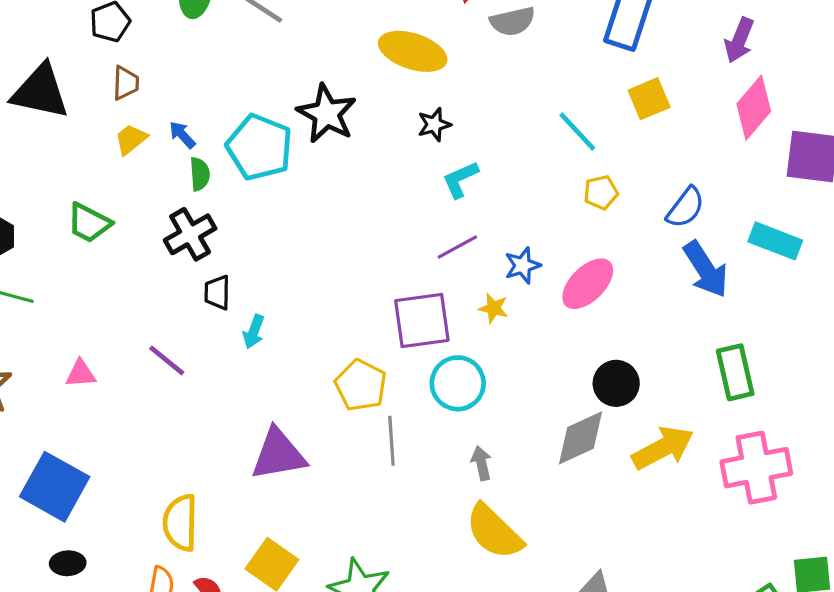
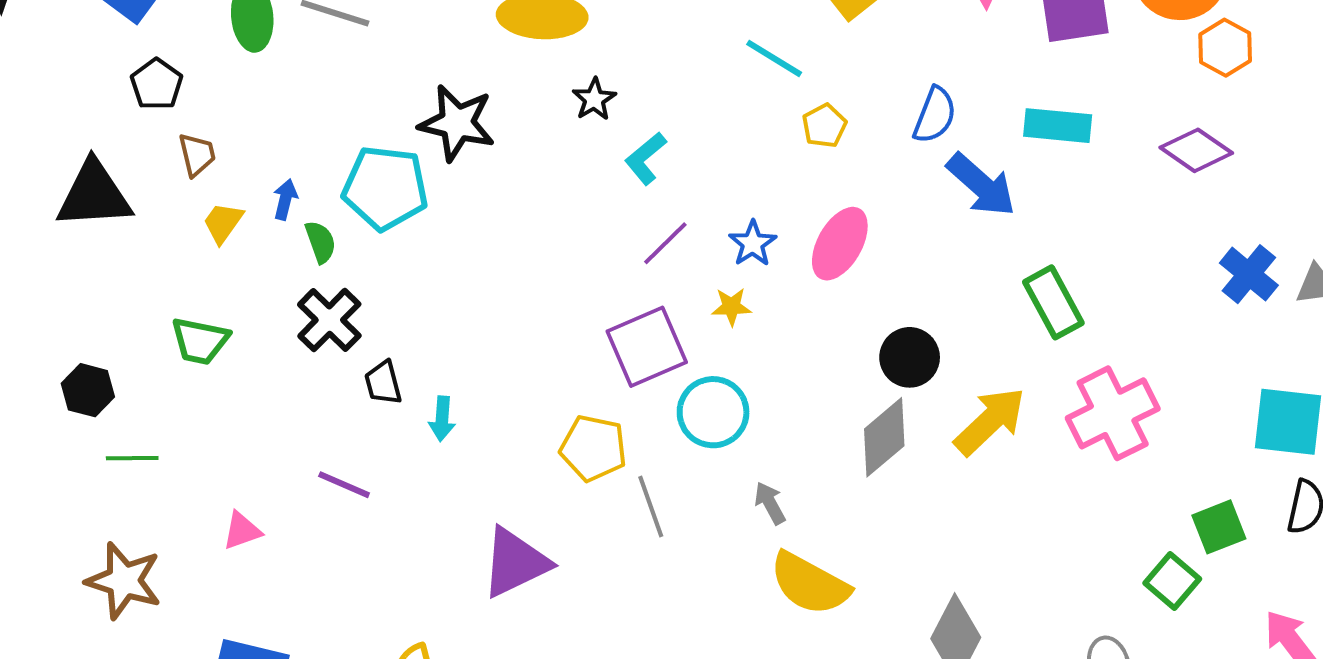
blue arrow: (182, 135) -> (285, 199), turned 72

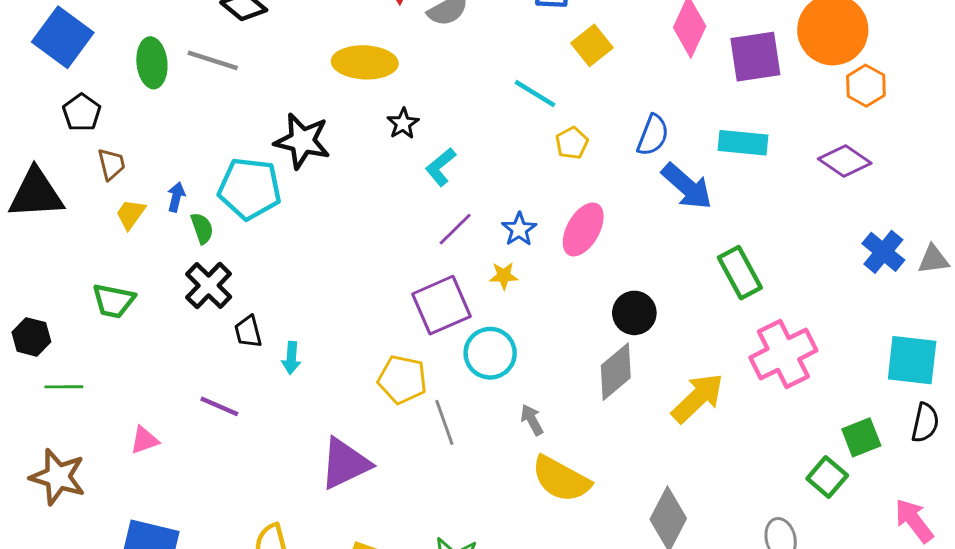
yellow arrow: (990, 421) -> (698, 398), moved

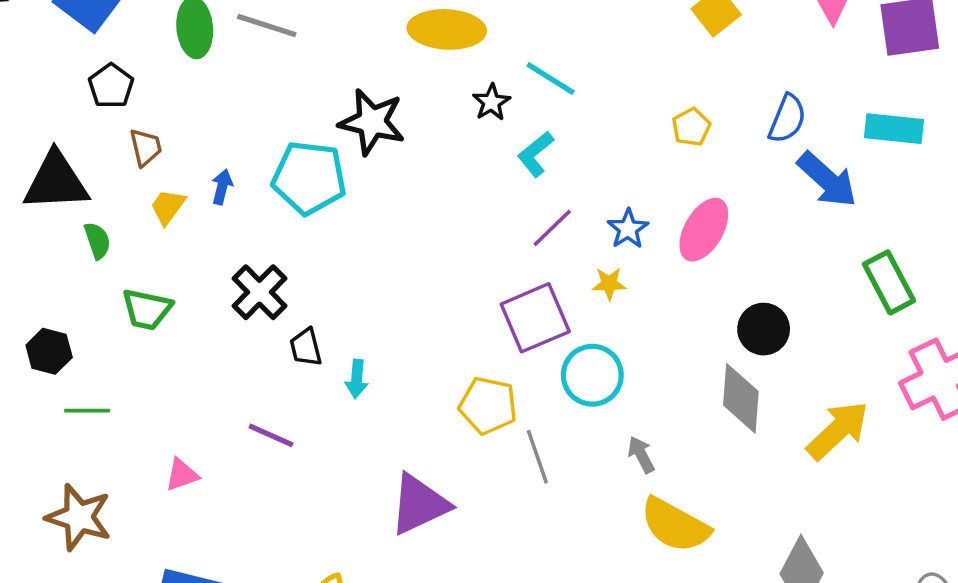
cyan line: (535, 94) -> (551, 78), moved
green semicircle: (202, 228) -> (97, 241), moved
gray diamond: (616, 372) -> (741, 398), turned -46

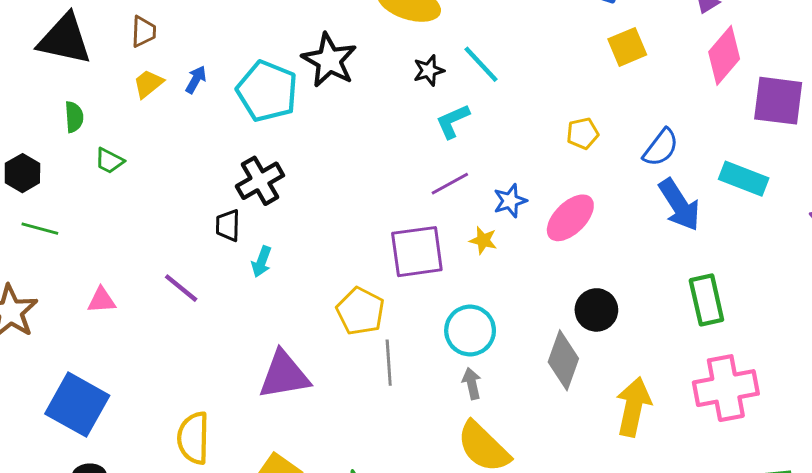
green semicircle: (97, 241) -> (74, 117), moved
black cross: (259, 292) -> (260, 181), moved
green trapezoid: (147, 309) -> (109, 161), size x0.7
cyan circle: (592, 375) -> (470, 331), moved
yellow arrow: (838, 430) -> (633, 407), turned -50

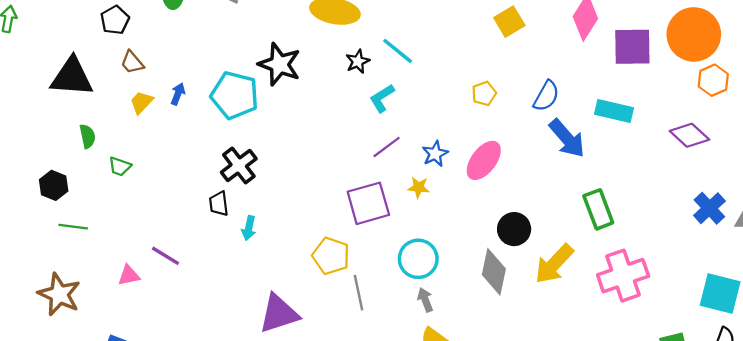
brown trapezoid: (144, 32) -> (132, 62), turned 145
purple line: (181, 288) -> (165, 256), moved
yellow arrow: (633, 407) -> (554, 264), moved, turned -141

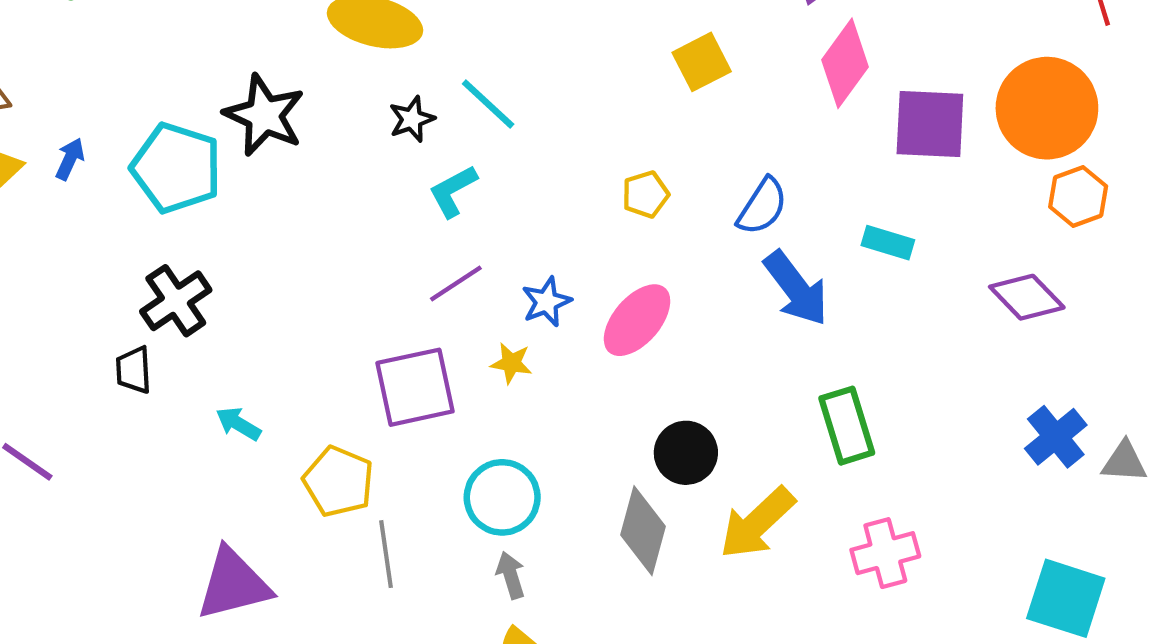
cyan rectangle: (614, 111) -> (888, 243), size x0.7
cyan arrow: (249, 228) -> (238, 424), moved, turned 105
pink cross: (623, 276) -> (885, 553), size x0.7

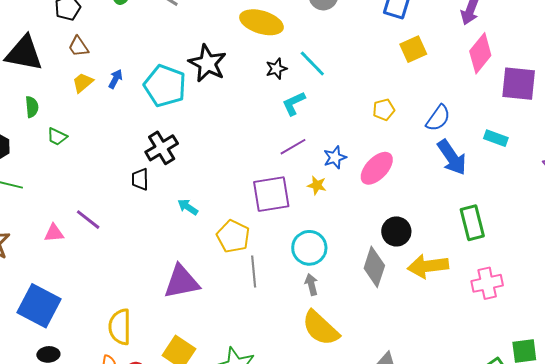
yellow arrow: (757, 523) -> (428, 266), turned 33

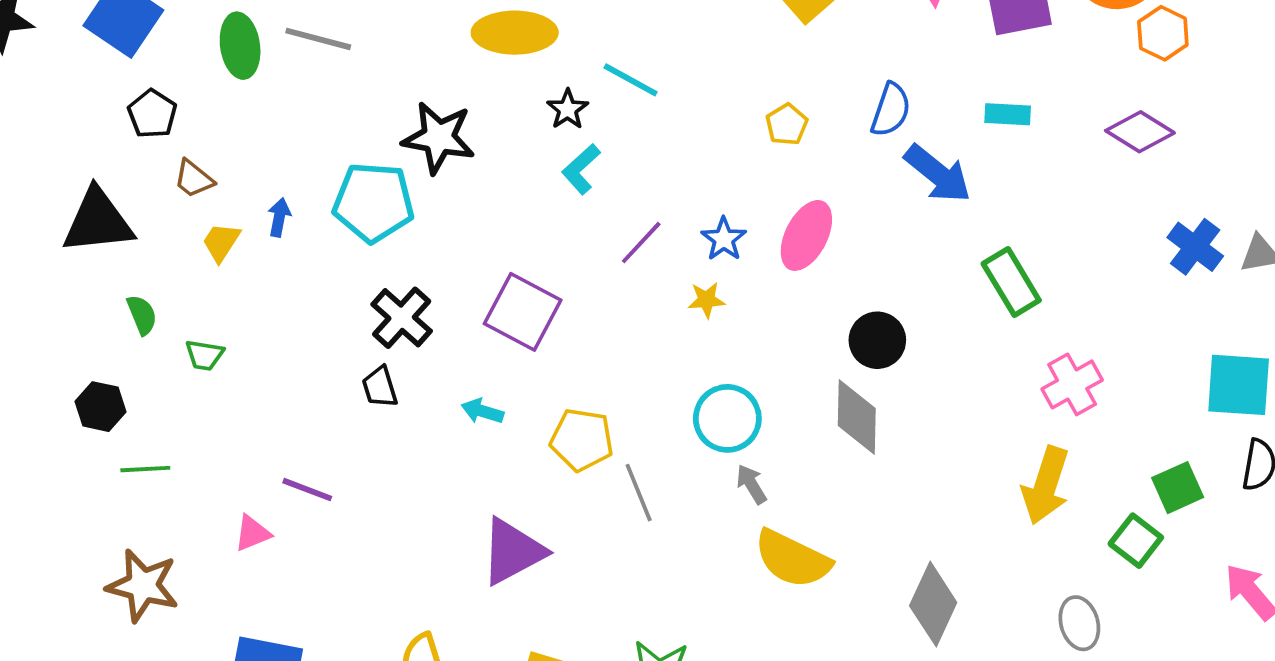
cyan L-shape: (294, 103) -> (581, 169), moved
purple square: (271, 194) -> (523, 312), moved, turned -36
yellow arrow: (428, 266) -> (1046, 485), moved, turned -48

